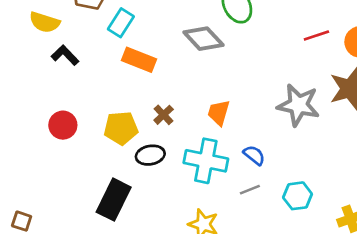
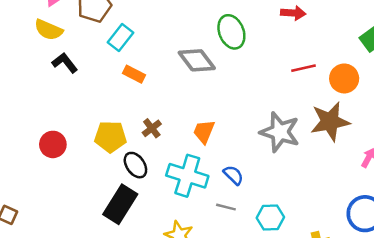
orange rectangle: (139, 60) -> (134, 74), size x0.7
red circle: (63, 125) -> (53, 144), moved
black ellipse: (150, 155) -> (135, 165), turned 60
gray line: (250, 190) -> (226, 207), turned 30
black rectangle: (114, 200) -> (120, 204), moved

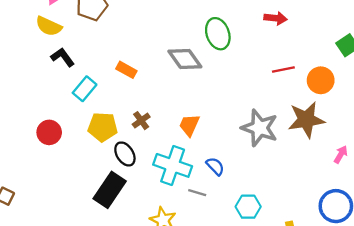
cyan rectangle: (120, 38) -> (85, 89), moved
gray line: (226, 207) -> (197, 193), moved

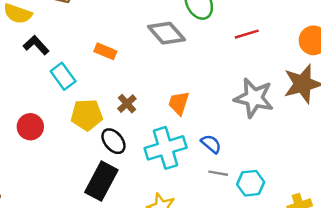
red line: (283, 70) -> (247, 34), moved
cyan rectangle: (85, 89) -> (63, 76), turned -70
cyan cross: (173, 165) -> (166, 148), turned -30
gray line: (197, 193) -> (218, 173), moved

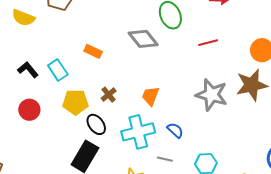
black L-shape: (36, 45) -> (28, 70), moved
gray line: (218, 173) -> (165, 159), moved

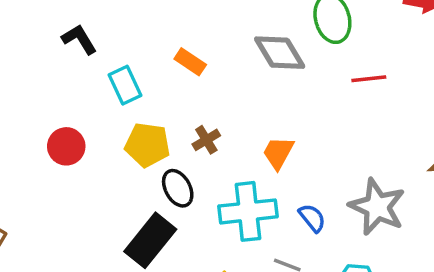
red line: (208, 43) -> (369, 79), moved
black L-shape: (28, 70) -> (79, 39), moved
gray star: (212, 95) -> (377, 207), moved

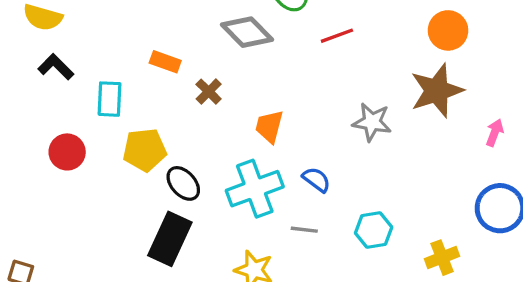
cyan rectangle: (125, 85) -> (110, 99), turned 42
brown cross: (206, 140) -> (209, 92), moved
red circle: (66, 146) -> (67, 152), moved
gray star: (377, 207) -> (372, 122), moved, size x0.7

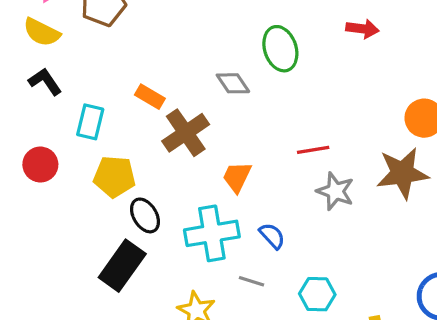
gray diamond: (247, 32) -> (233, 83), size x0.7
red line: (337, 36) -> (313, 150), moved
brown cross: (209, 92) -> (186, 133), size x1.8

